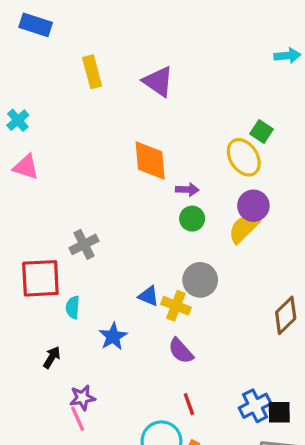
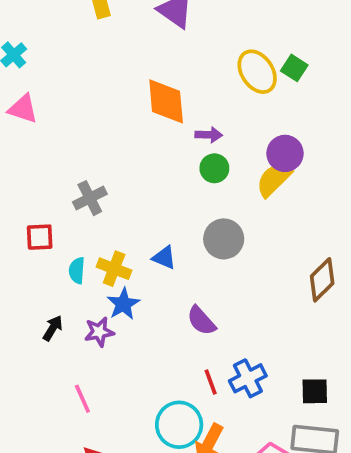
yellow ellipse: (244, 157) -> (257, 72), moved
red square: (40, 278) -> (40, 237), size x0.6
yellow cross: (176, 306) -> (114, 269), moved
purple star: (82, 398) -> (99, 332), moved
blue cross: (255, 406) -> (248, 378), moved

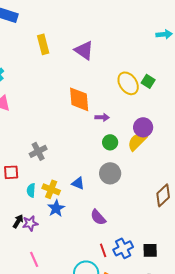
green circle: (214, 168) -> (110, 142), moved
purple star: (99, 332) -> (30, 223), moved
black square: (315, 391) -> (150, 250), moved

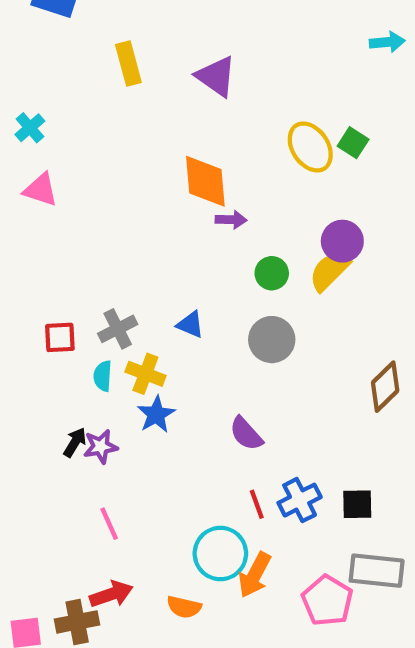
purple arrow: (102, 117) -> (231, 220), moved
gray cross: (38, 151) -> (118, 329), moved
blue triangle: (78, 183) -> (190, 325), moved

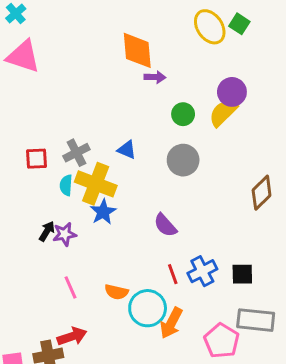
pink triangle: (41, 190) -> (23, 56), size x1.4
yellow cross: (145, 374) -> (96, 184), size x1.5
orange semicircle: (184, 607) -> (116, 292), moved

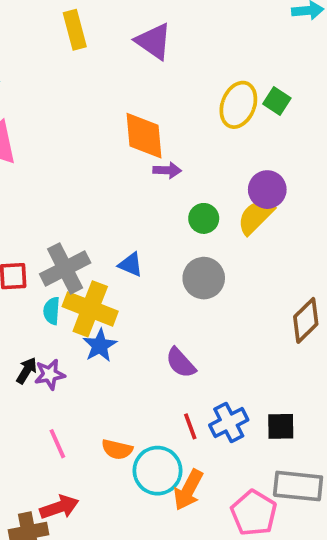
yellow ellipse: (210, 27) -> (238, 105), turned 56
gray cross: (76, 153) -> (65, 268), size x1.4

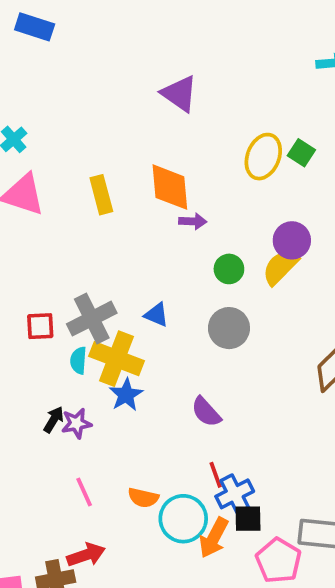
yellow rectangle: (75, 30) -> (101, 195), moved
blue cross: (229, 422) -> (235, 494), moved
black square: (281, 426) -> (248, 519), moved

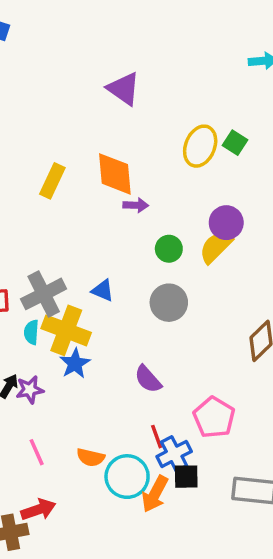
yellow rectangle: (101, 195) -> (52, 181), turned 40
pink pentagon: (279, 561) -> (214, 417), moved

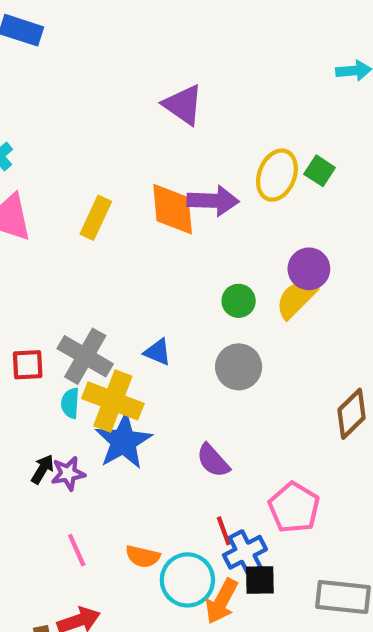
purple arrow: (136, 205) -> (213, 201), moved, size x1.6
gray cross: (44, 294) -> (85, 356), turned -33
blue star: (75, 364) -> (124, 441), size x1.5

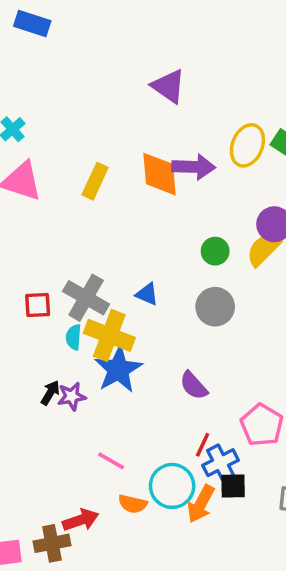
red line: (224, 531) -> (203, 445), turned 45
pink line: (77, 550) -> (111, 461), moved, turned -36
orange semicircle: (143, 557) -> (133, 504), moved

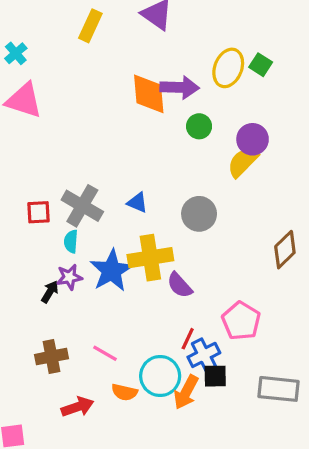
yellow rectangle: (95, 181) -> (90, 26), moved
green circle: (215, 251) -> (199, 126), moved
yellow cross: (109, 335) -> (150, 258), moved, turned -30
purple star: (72, 396) -> (69, 277), moved
brown cross: (52, 543) -> (51, 357), moved

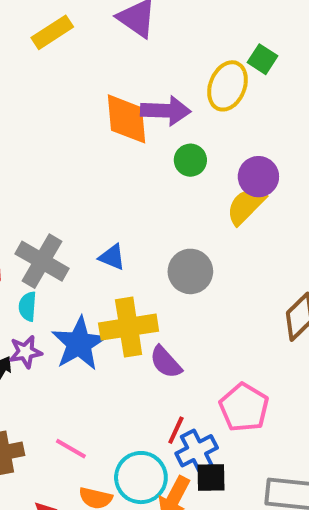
yellow rectangle: (90, 26) -> (52, 32), turned 32
green square: (261, 65) -> (263, 59), moved

